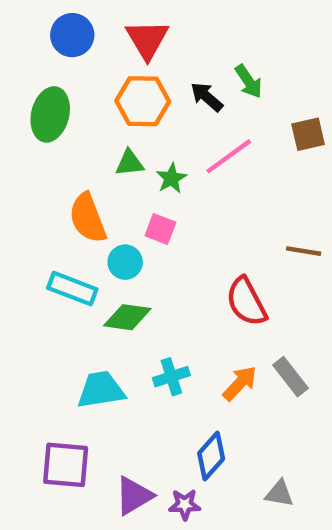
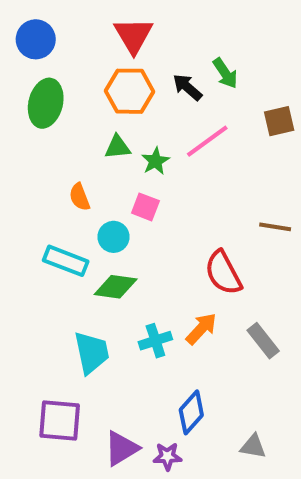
blue circle: (72, 35) -> (36, 39), moved
orange semicircle: (88, 218) -> (80, 197), size x0.6
orange arrow: (240, 383) -> (201, 329), moved
cyan trapezoid: (101, 390) -> (92, 353), turned 87

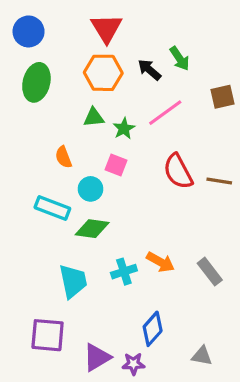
red semicircle: (223, 273) -> (178, 171), moved
orange arrow: (201, 329) -> (160, 262), turned 76

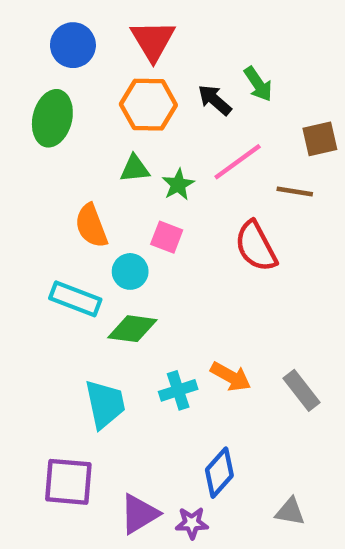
blue circle: (29, 31) -> (73, 45), moved
orange semicircle: (63, 157) -> (91, 226), size x1.4
brown line: (219, 181) -> (295, 191), moved

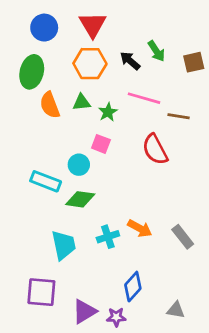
brown square: (320, 139) -> (194, 62), moved
pink line: (238, 162) -> (144, 98), turned 52
orange semicircle: (91, 226) -> (50, 105), moved

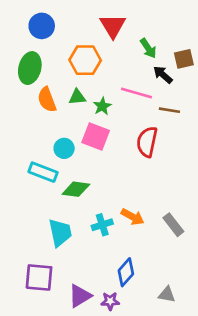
red triangle: (93, 25) -> (113, 26), moved
black arrow: (130, 61) -> (163, 75), moved
pink square: (101, 144) -> (96, 137), size x1.5
red semicircle: (155, 149) -> (147, 142), turned 40
cyan circle: (79, 165) -> (64, 148), moved

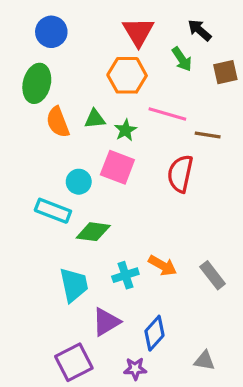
orange hexagon: (85, 60) -> (127, 75), moved
black arrow: (163, 75) -> (200, 30), moved
purple square: (39, 277) -> (74, 362), moved, turned -32
purple triangle: (80, 296) -> (106, 322), moved

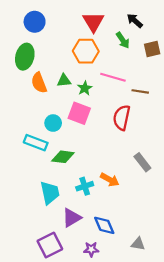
gray rectangle: (213, 275) -> (142, 162), moved
blue diamond: (154, 333) -> (104, 225), turned -65

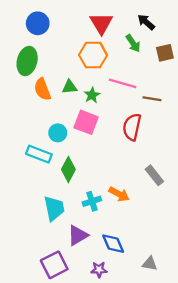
green diamond: (63, 157) -> (68, 169), turned -70

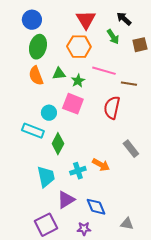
green ellipse: (27, 61) -> (38, 47), moved

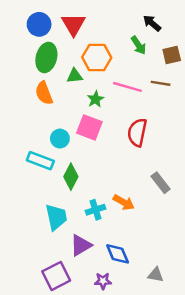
red triangle: (86, 20) -> (73, 24), moved
green triangle: (59, 74) -> (75, 76), moved
brown line: (129, 84) -> (161, 83), moved

